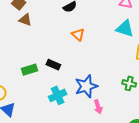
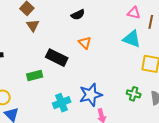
brown triangle: (25, 20) -> (33, 26), turned 32
black rectangle: (53, 65) -> (57, 58), moved, size x1.5

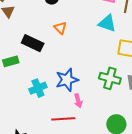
green cross: (134, 94) -> (110, 78), size x1.5

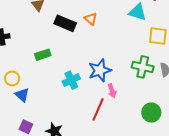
black rectangle: (33, 43) -> (65, 23), moved
red line: (63, 119) -> (98, 110), turned -60

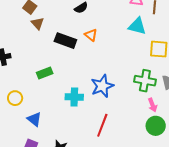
cyan cross: (71, 80) -> (74, 97), turned 30
pink arrow: (112, 91) -> (152, 105), moved
blue triangle: (22, 95) -> (34, 119), moved

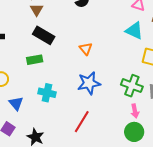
orange triangle: (91, 35) -> (86, 49), moved
black rectangle: (65, 41) -> (44, 35), moved
cyan cross: (74, 97) -> (47, 93), moved

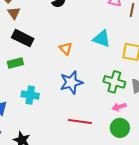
cyan triangle: (134, 31) -> (102, 39), moved
pink arrow: (135, 111) -> (119, 107), turned 88
red line: (82, 122) -> (80, 122), moved, turned 70

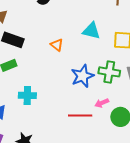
blue star: (71, 82) -> (82, 76), moved
pink arrow: (119, 107) -> (102, 103), moved

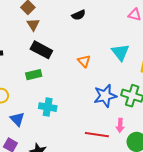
cyan triangle: (91, 31) -> (120, 52), turned 30
pink arrow: (102, 103) -> (120, 125), turned -72

